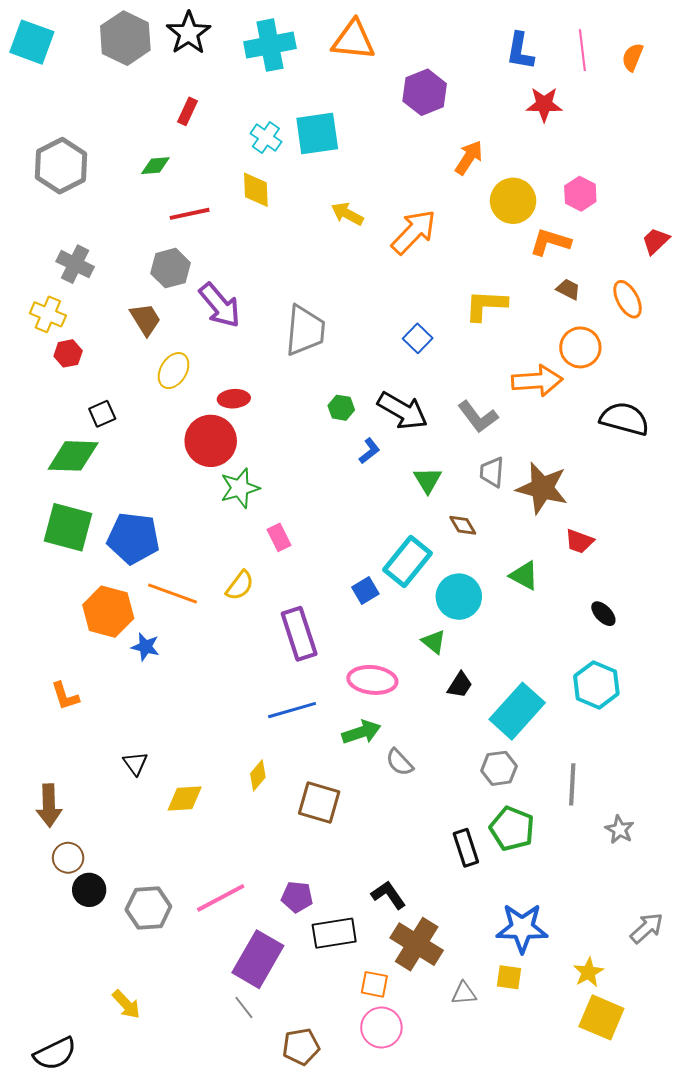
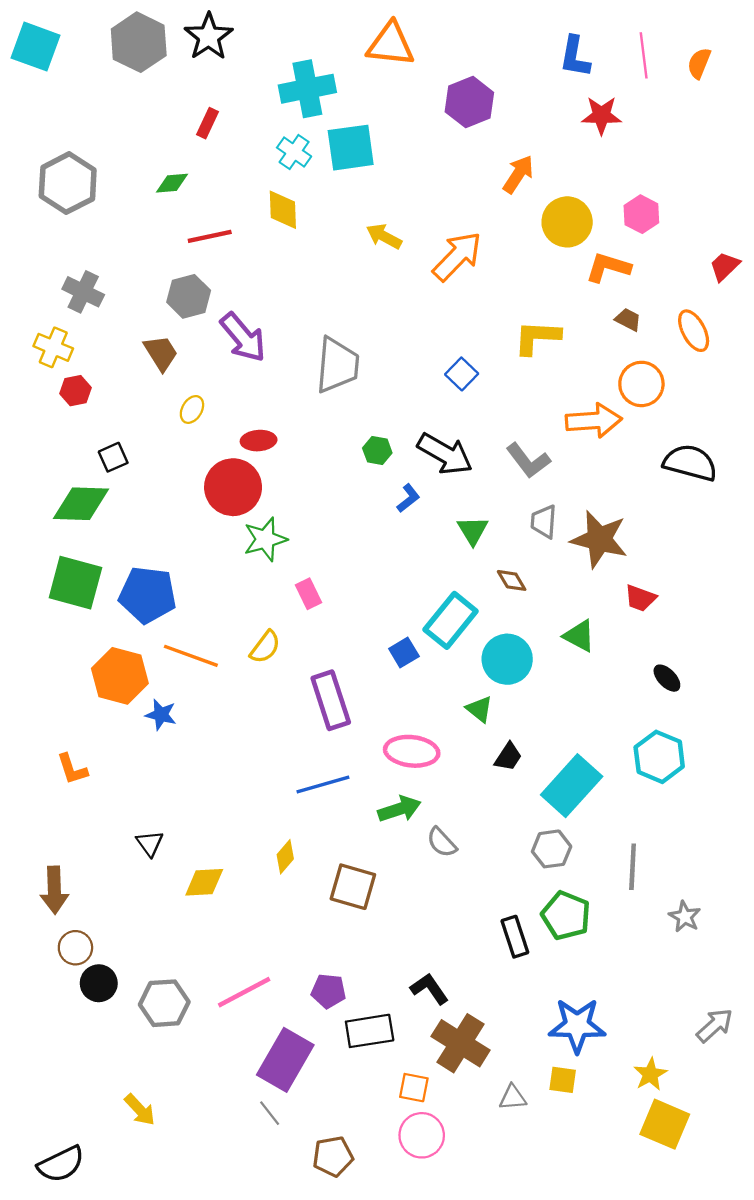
cyan cross: (270, 45) -> (307, 89), moved
yellow ellipse: (174, 371) -> (192, 409), size x0.7

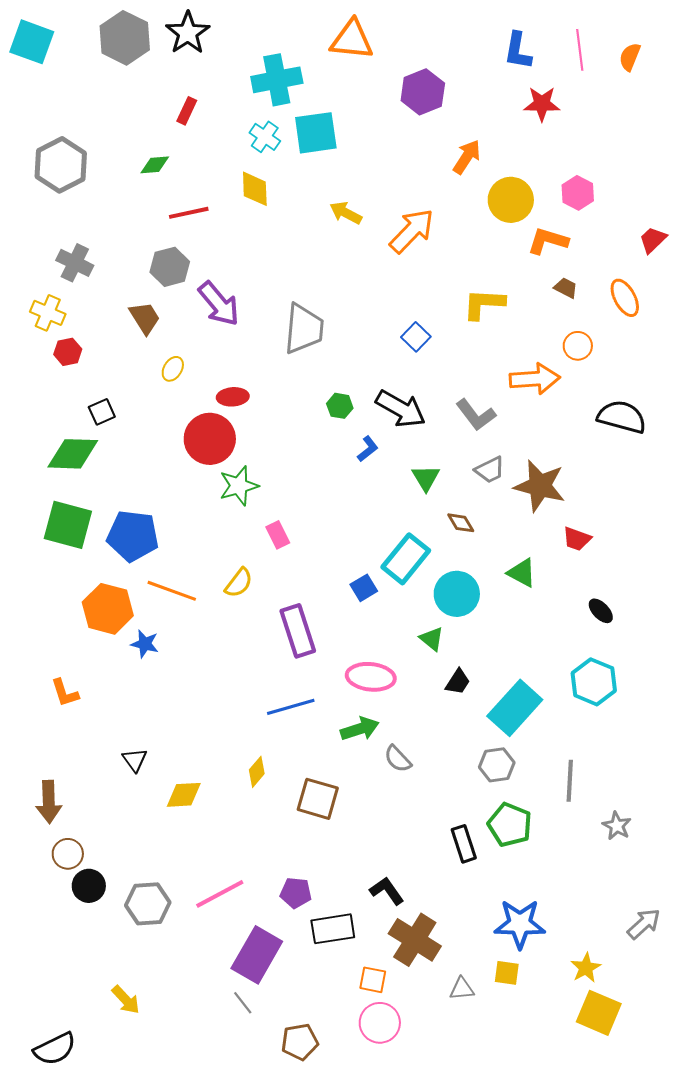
orange circle: (641, 384) -> (578, 346), size x0.7
gray trapezoid: (544, 522) -> (490, 470), turned -120

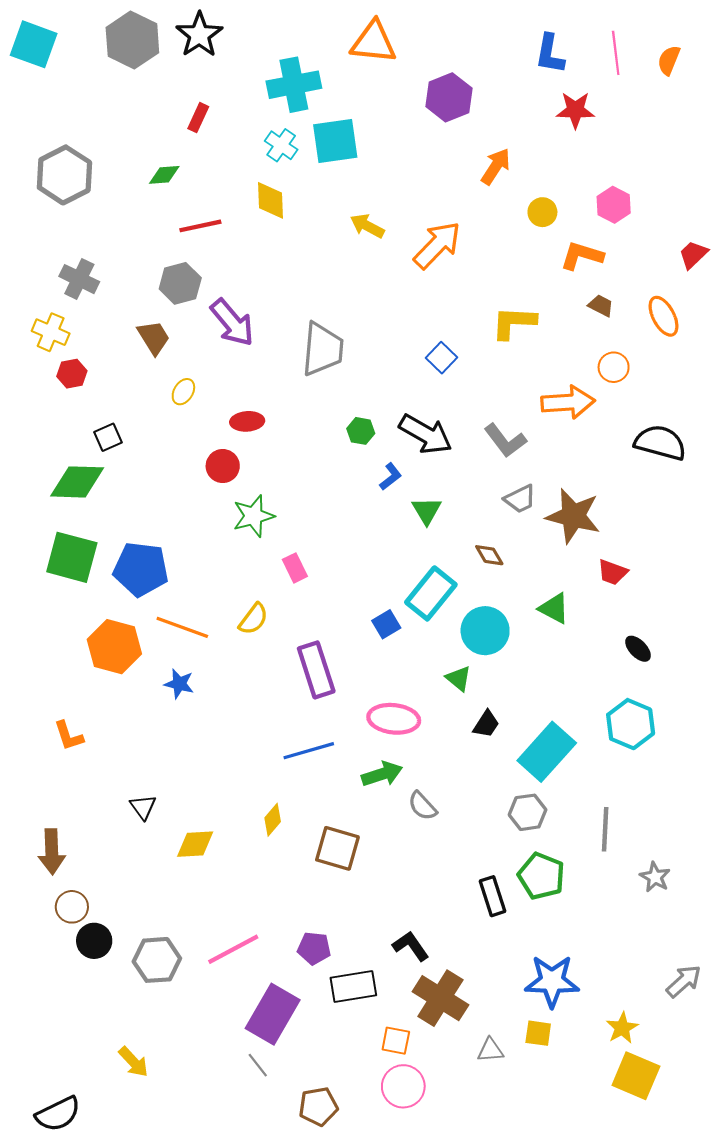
yellow circle: (511, 200) -> (542, 212), size x0.6
red circle: (210, 439) -> (223, 466), size x0.6
green triangle: (426, 478) -> (427, 511), moved
blue star: (145, 644) -> (179, 684), moved

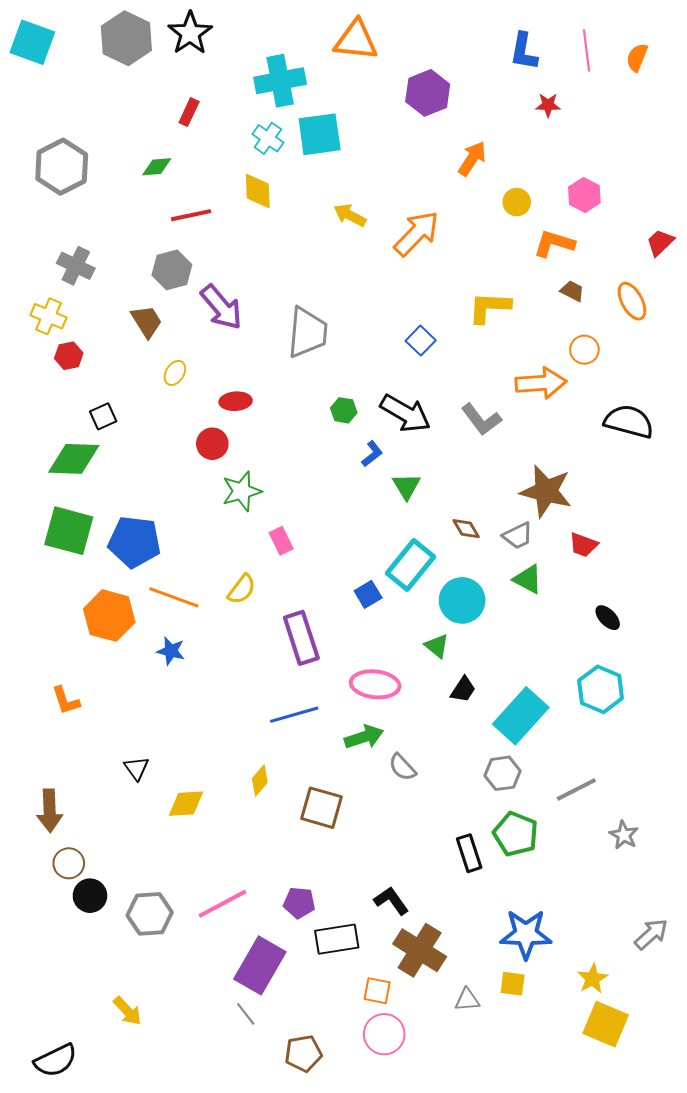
red star: (575, 110) -> (548, 105), size x0.7
gray trapezoid: (520, 499) -> (518, 536), moved
gray line: (605, 829) -> (576, 789), turned 60

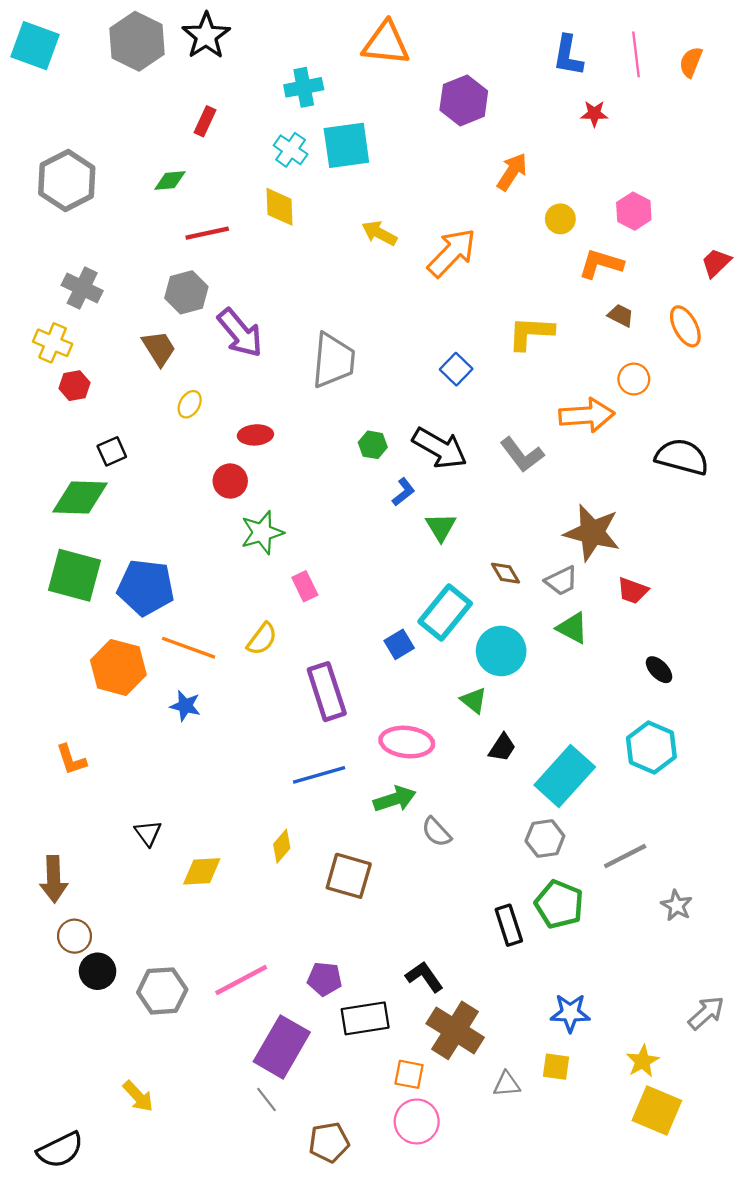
cyan cross: (280, 81) -> (304, 87), size x0.7
blue star: (526, 934) -> (570, 1013), size x0.7

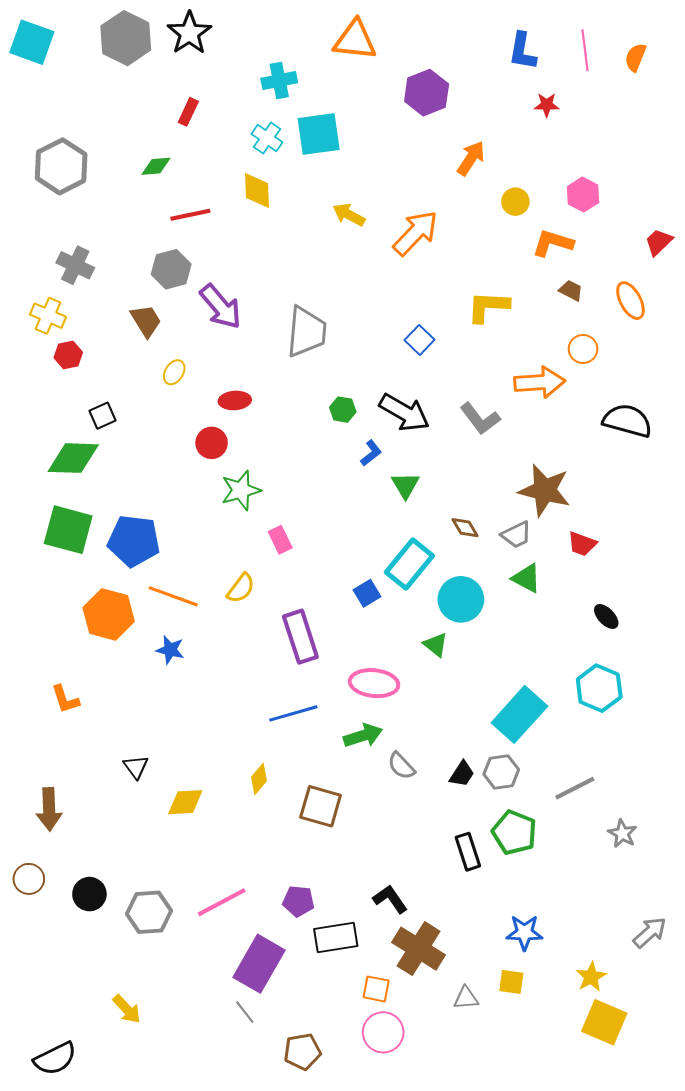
black trapezoid: (502, 747) -> (462, 774), moved
brown circle: (74, 936) -> (29, 879), moved

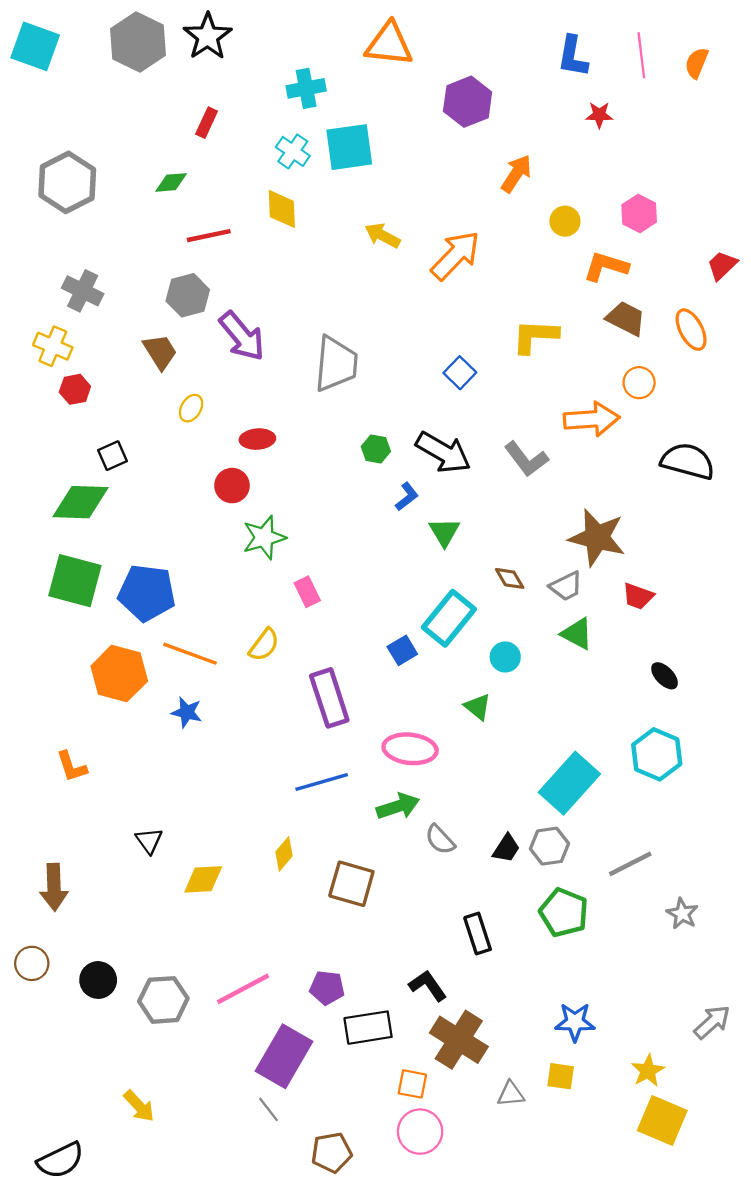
brown trapezoid: (571, 290) -> (626, 318), size x1.5
cyan circle: (461, 599) -> (505, 657), size x0.6
black rectangle: (468, 852) -> (478, 934), moved

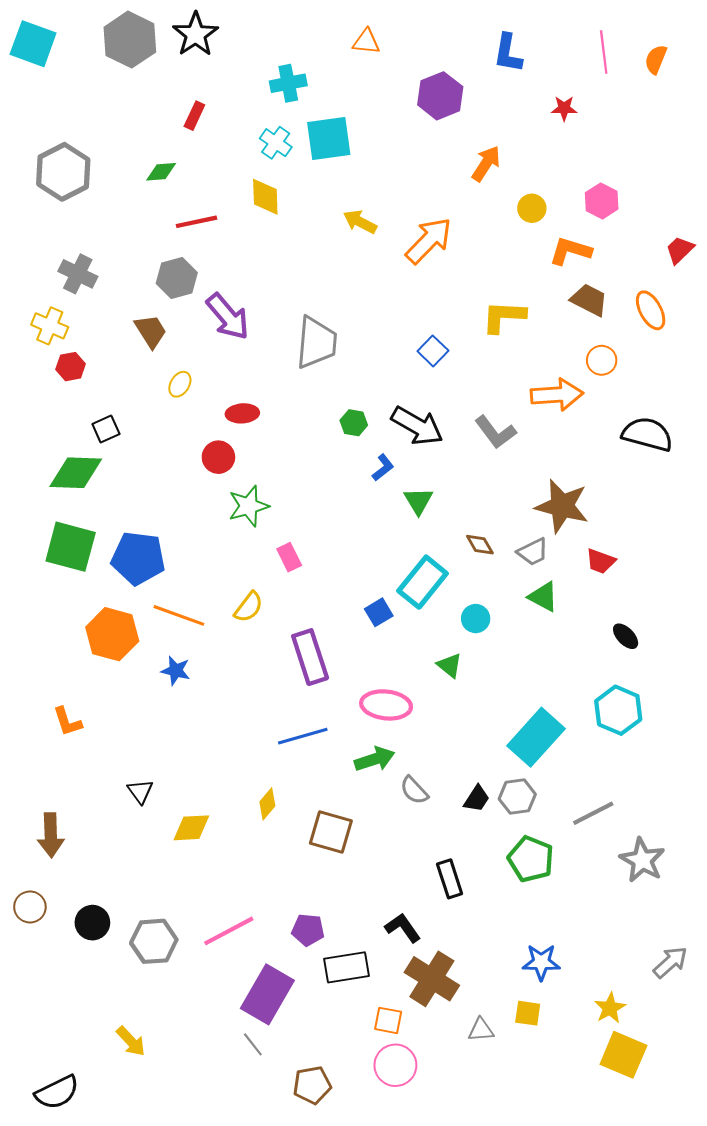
orange triangle: (389, 44) -> (366, 42), size x0.6
blue L-shape: (573, 56) -> (508, 53), moved
gray star: (682, 914) -> (642, 860), size x1.5

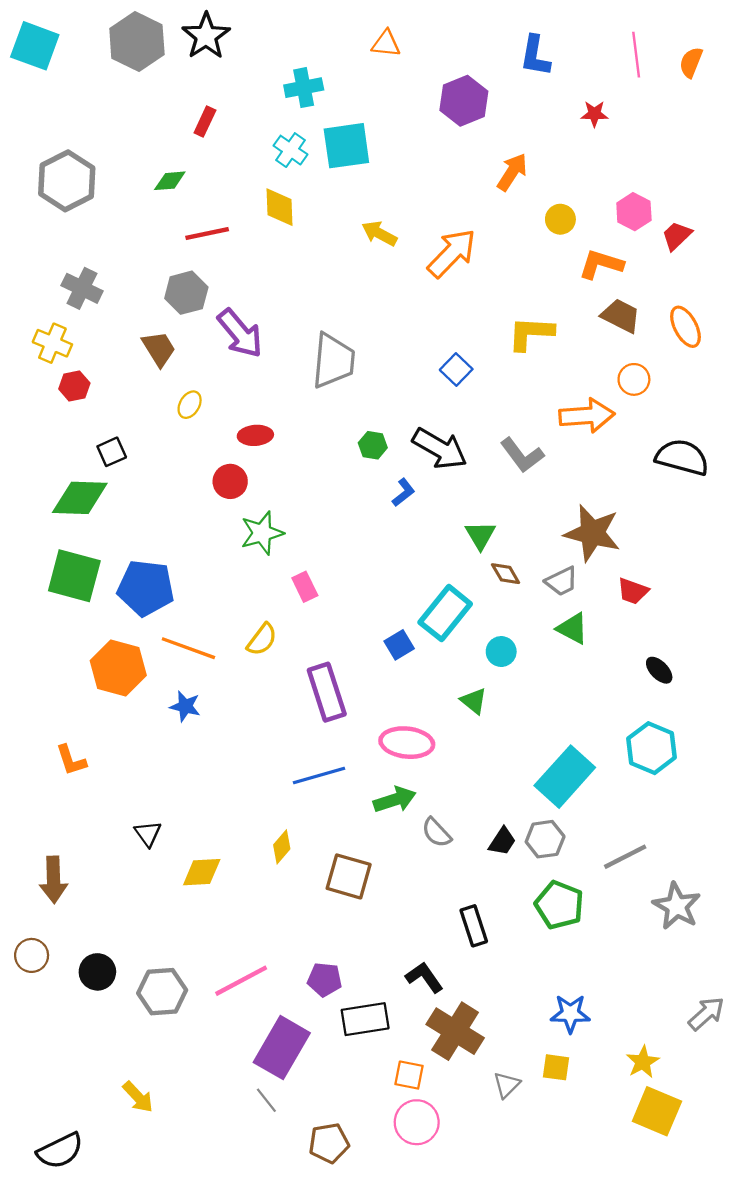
red trapezoid: (680, 250) -> (677, 236), moved
green triangle: (418, 501) -> (480, 535), moved
gray triangle: (481, 1030) -> (507, 1085), turned -40

